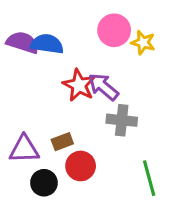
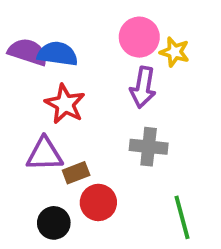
red star: (79, 85) -> (65, 104), moved
purple arrow: (103, 87) -> (143, 87), moved, turned -120
purple triangle: (24, 149) -> (44, 154), moved

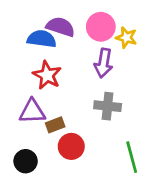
purple semicircle: (28, 52) -> (60, 27), moved
black circle: (54, 223) -> (26, 161), moved

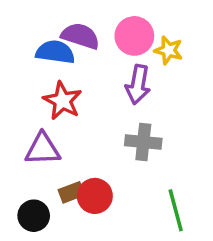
brown rectangle: (55, 125) -> (71, 192), moved

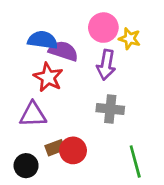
purple semicircle: (80, 36) -> (63, 51), moved

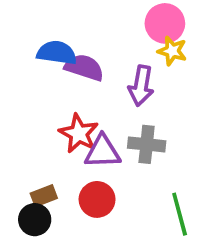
pink circle: (103, 28) -> (165, 23), moved
red star: (48, 77) -> (79, 133), moved
purple triangle: (33, 115) -> (103, 152), moved
brown rectangle: (55, 148) -> (44, 196), moved

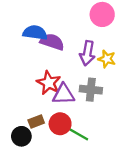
yellow star: (172, 51) -> (107, 59), moved
brown rectangle: (44, 196) -> (36, 121), moved
green line: (180, 214) -> (76, 133), moved, turned -45

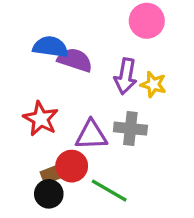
red star: (49, 83) -> (41, 119), moved
red circle: (60, 124) -> (72, 166), moved
black circle: (21, 136) -> (49, 194), moved

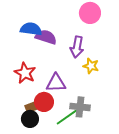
yellow star: (153, 84) -> (91, 66), moved
gray cross: (130, 129) -> (80, 107), moved
green line: (109, 191) -> (67, 117), turned -65

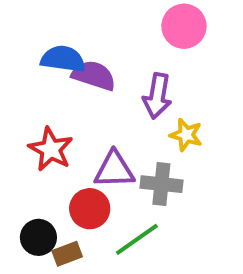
brown rectangle: (32, 107) -> (67, 254), moved
gray cross: (80, 107) -> (161, 184), moved
black circle: (30, 119) -> (38, 237), moved

